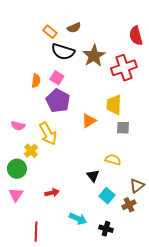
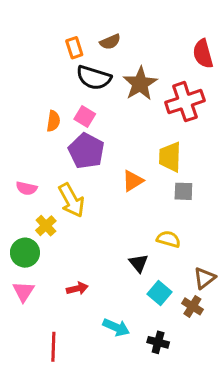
orange rectangle: (50, 32) -> (74, 48), turned 32
brown cross: (129, 205) -> (192, 306), turned -32

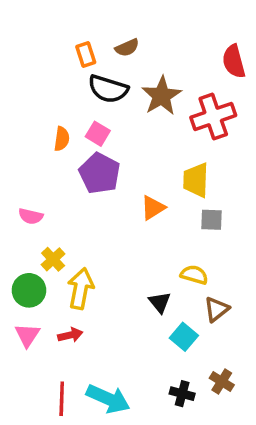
yellow arrow: (71, 200) -> (81, 289), moved, turned -140
brown triangle: (204, 278) -> (217, 309), moved
red arrow: (77, 288) -> (70, 335), moved
brown cross: (192, 306) -> (222, 382), moved
cyan arrow: (116, 327) -> (108, 399), moved, size x1.4

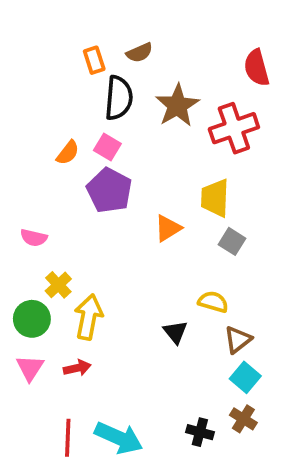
black semicircle: (108, 89) -> (119, 98), turned -102
orange semicircle: (62, 139) -> (68, 153), turned 30
gray square: (211, 220) -> (232, 241), turned 30
cyan square: (184, 337) -> (245, 377), moved

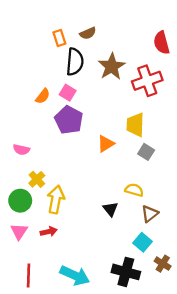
cyan square: (245, 377) -> (142, 242), moved
brown cross: (243, 419) -> (163, 264), moved
black cross: (200, 432) -> (126, 272), size x1.6
red line: (68, 438) -> (29, 275), moved

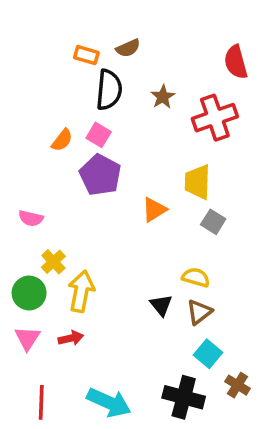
orange rectangle: (59, 38) -> (86, 55), turned -56
brown star: (112, 66) -> (163, 97), size x0.6
brown triangle: (150, 214) -> (199, 312), moved

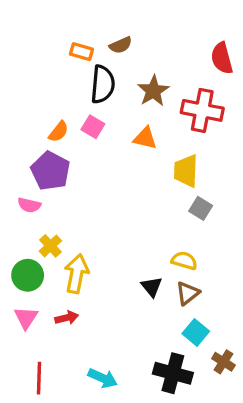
brown star: (163, 97) -> (153, 91), size x1.4
red cross: (215, 118) -> (202, 110), turned 30
purple pentagon: (100, 175) -> (50, 171), moved
orange triangle: (154, 210) -> (145, 138), moved, turned 45
cyan arrow: (109, 402) -> (103, 378), size x0.7

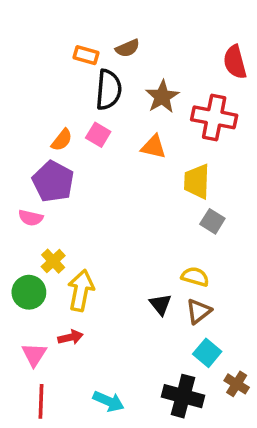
pink triangle: (26, 318) -> (34, 355), moved

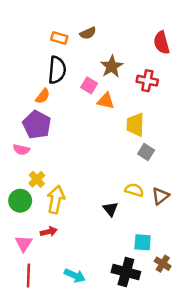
black semicircle: (109, 90) -> (57, 70), moved
red cross: (214, 117) -> (147, 81), size x0.7
pink square: (98, 135) -> (89, 85), moved
brown triangle: (199, 311) -> (160, 196), moved
cyan square: (207, 353) -> (143, 242), turned -36

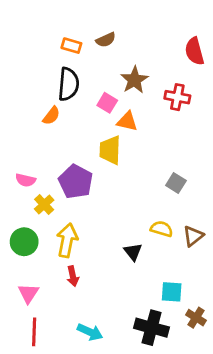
purple pentagon: (37, 125) -> (76, 182), moved
yellow trapezoid: (135, 125) -> (110, 150), moved
yellow cross: (37, 179) -> (44, 204), moved
red arrow: (49, 232) -> (73, 276), moved, turned 91

